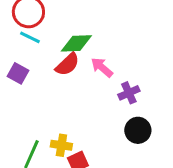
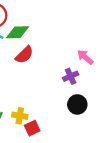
green diamond: (76, 43) -> (18, 32), moved
pink arrow: (102, 67) -> (85, 57), moved

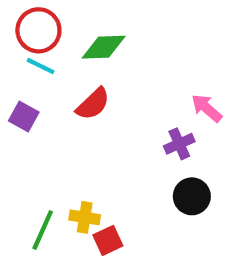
green diamond: (18, 32) -> (104, 47), moved

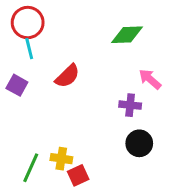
green diamond: (104, 47) -> (127, 35), moved
cyan line: (41, 66) -> (29, 49), turned 50
purple cross: (179, 144) -> (130, 105), turned 30

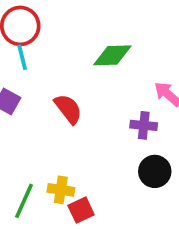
green diamond: (127, 35) -> (112, 55), moved
red semicircle: (67, 76) -> (68, 109), moved, turned -84

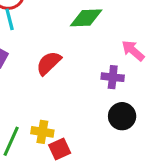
red semicircle: (68, 109) -> (49, 63), turned -96

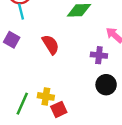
red semicircle: (49, 63) -> (51, 45), turned 102

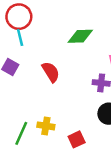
red square: (59, 109) -> (77, 139), moved

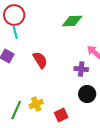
green diamond: (80, 36) -> (72, 21), moved
yellow cross: (46, 126) -> (36, 104), turned -32

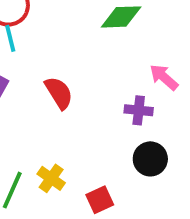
yellow cross: (36, 104) -> (51, 178), turned -32

